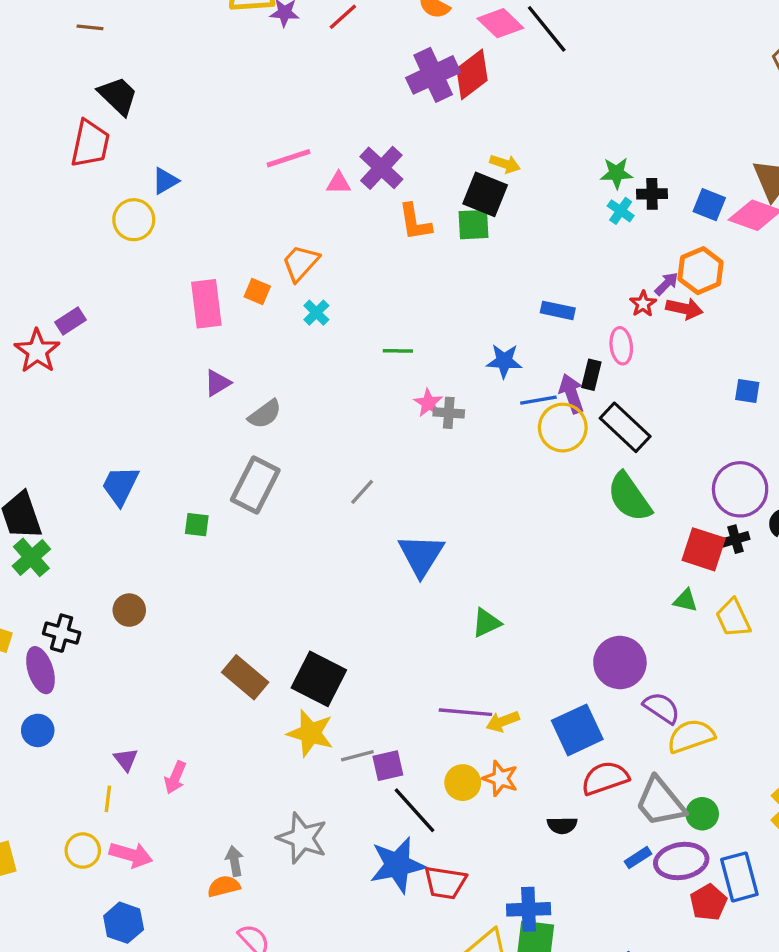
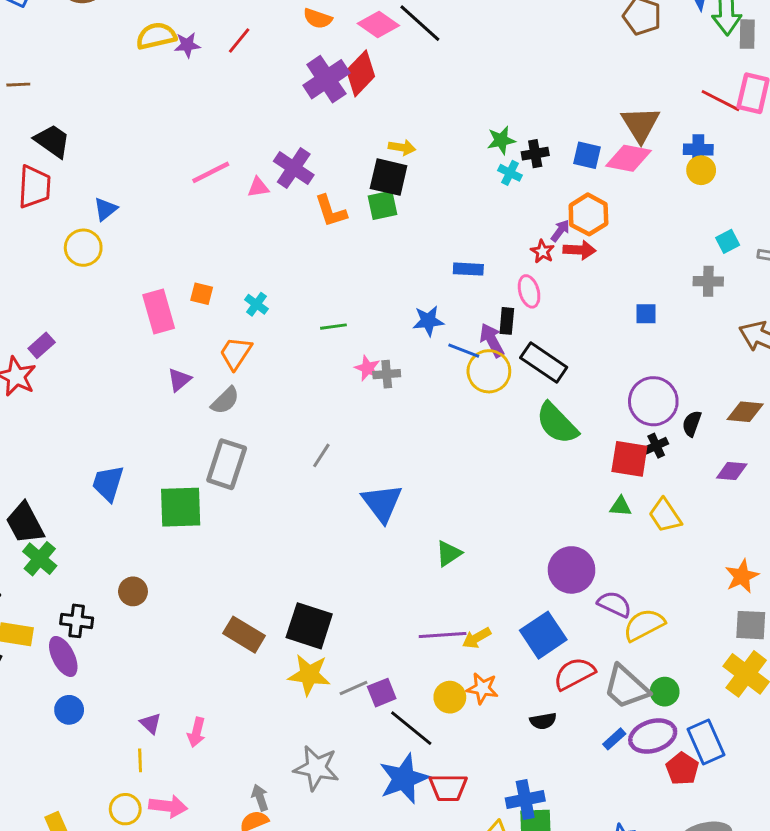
orange trapezoid: (301, 263) -> (236, 353), moved
blue line: (538, 400) -> (464, 351), turned 40
green square: (197, 525) -> (181, 507), size x2.0

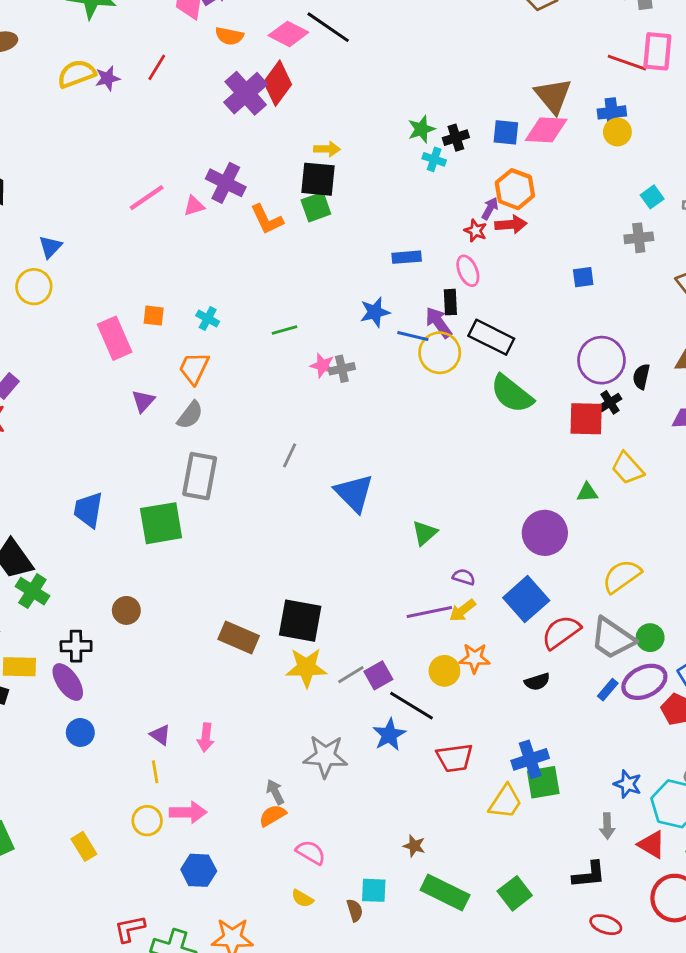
green triangle: (621, 506) -> (587, 492), moved
purple semicircle: (614, 604) -> (464, 577), moved, size x0.7
blue star: (404, 779) -> (389, 735), moved, size x0.7

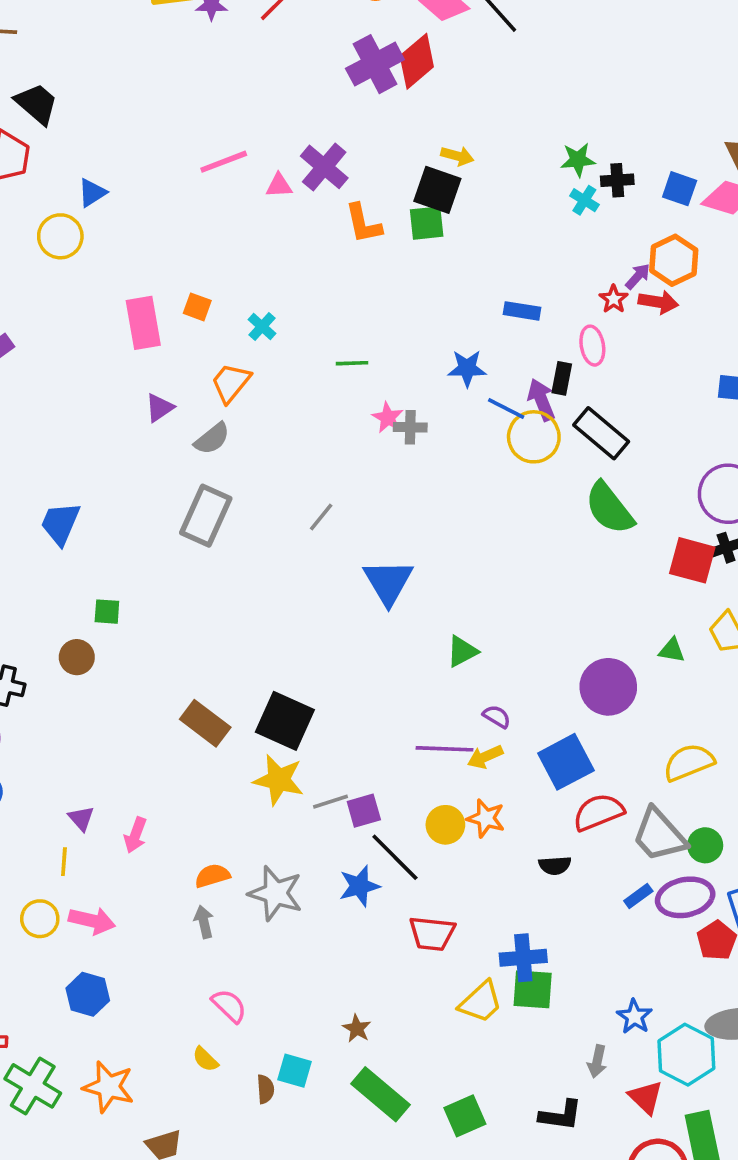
green square: (161, 523) -> (107, 612), moved, size x0.5
orange semicircle: (272, 816) -> (212, 876), moved

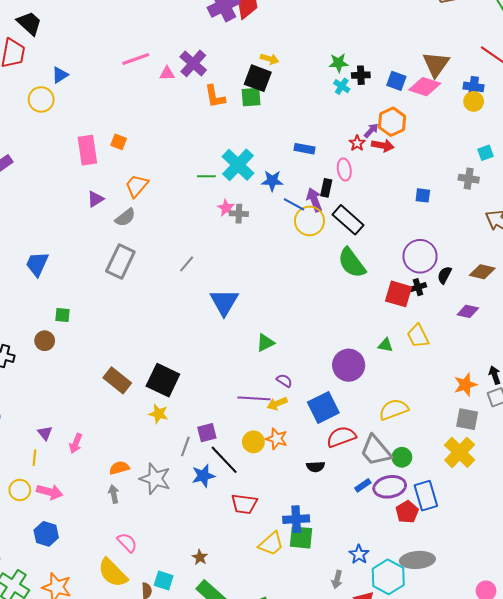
cyan cross: (262, 327) -> (238, 165), moved, size x2.0
yellow star: (279, 780) -> (159, 414), size x0.7
gray line: (330, 802) -> (185, 446), moved, turned -54
yellow semicircle: (205, 1059) -> (113, 573), size x2.0

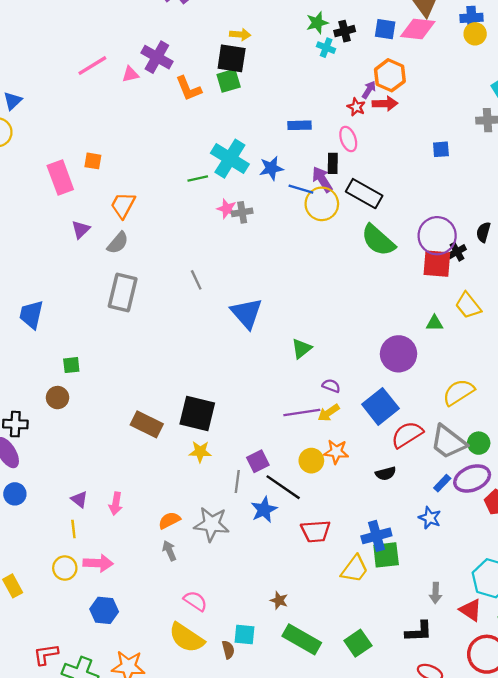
purple circle: (420, 256) -> (437, 236), moved
gray line: (187, 264) -> (196, 280), turned -54
blue star: (359, 554) -> (430, 518), moved

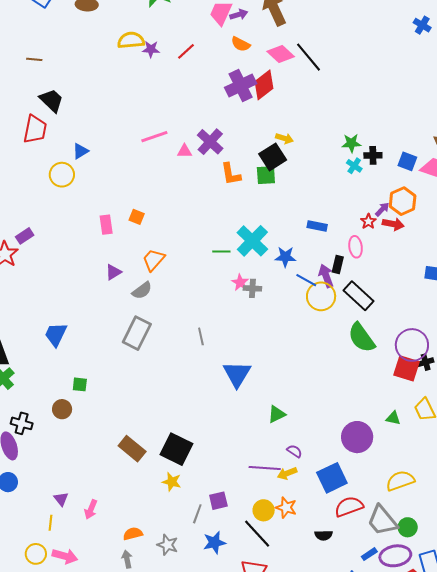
black square: (232, 58) -> (273, 157), turned 36
pink rectangle: (60, 177) -> (106, 225), size x0.7
black line: (283, 487) -> (257, 534), moved
gray star: (212, 524) -> (168, 545), size x0.7

